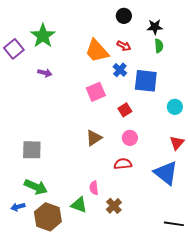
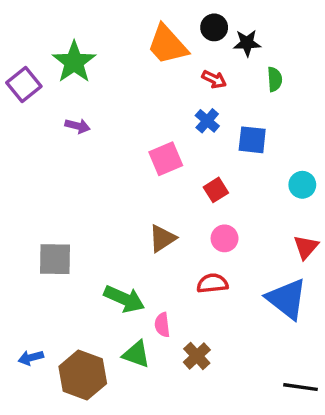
black star: (155, 27) -> (247, 43), moved
orange trapezoid: (97, 51) -> (167, 45), moved
blue square: (146, 81) -> (252, 140), size x0.7
green arrow: (36, 187) -> (124, 299), moved

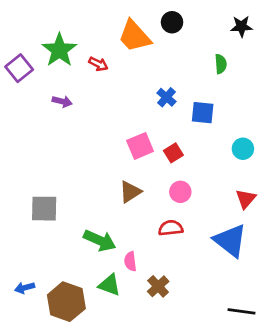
black star: (247, 43) -> (242, 26), moved
red arrow: (214, 79) -> (98, 64), moved
pink square: (166, 159) -> (140, 146), moved

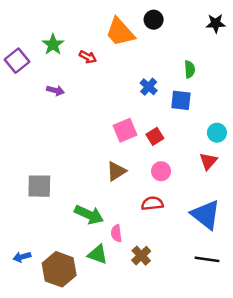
green star: (59, 50) -> (53, 44), size x0.7
green semicircle: (221, 64) -> (190, 69), moved
red triangle: (246, 199) -> (208, 161), moved
black line: (242, 311) -> (207, 259), moved

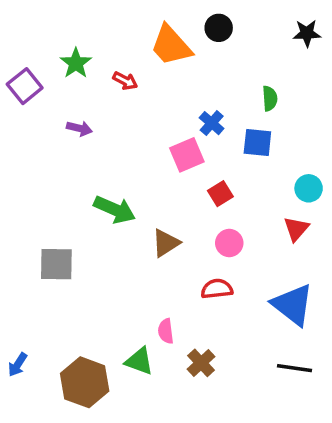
pink square: (125, 130) -> (187, 155), moved
green arrow: (89, 215) -> (115, 209), moved
blue arrow: (22, 257) -> (18, 365), moved, turned -42

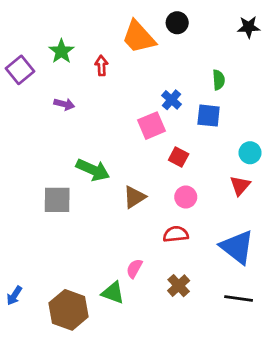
red arrow: (125, 81) -> (101, 66), turned -120
red square: (220, 194) -> (179, 157), turned -30
gray square: (56, 264) -> (57, 200), moved
pink semicircle: (166, 331) -> (134, 268), turned 36
brown cross: (201, 363) -> (179, 286), moved

